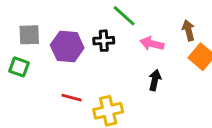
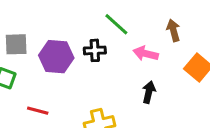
brown arrow: (188, 30) -> (173, 30), moved
red line: (72, 98) -> (38, 111), moved

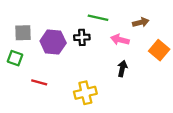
green line: (116, 24) -> (98, 18), turned -30
brown arrow: (173, 30) -> (141, 22), turned 91

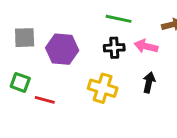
black cross: (82, 37) -> (114, 48), moved
green square: (15, 58) -> (20, 82), moved
yellow cross: (85, 93) -> (103, 88), moved, turned 30

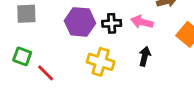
purple hexagon: (62, 49) -> (80, 22), moved
red line: (45, 100) -> (46, 73), turned 30

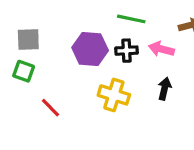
green square: (22, 56) -> (24, 71), moved

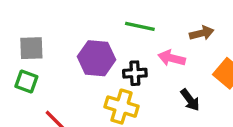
black cross: (127, 51) -> (135, 73), moved
black arrow: (165, 89) -> (190, 100), moved, turned 130

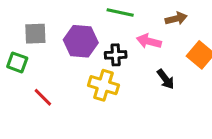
gray square: (31, 48) -> (35, 34), moved

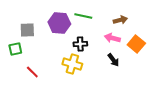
purple hexagon: (81, 41) -> (59, 23), moved
pink arrow: (149, 41) -> (112, 38), moved
green square: (17, 62) -> (15, 49), turned -32

